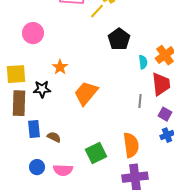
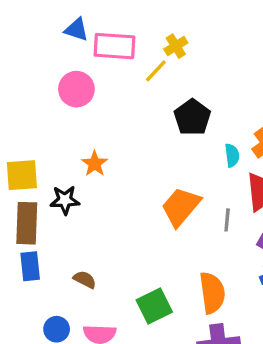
pink circle: (33, 33) -> (76, 89), moved
orange trapezoid: (86, 93) -> (181, 207), moved
blue rectangle: (34, 129) -> (30, 266), moved

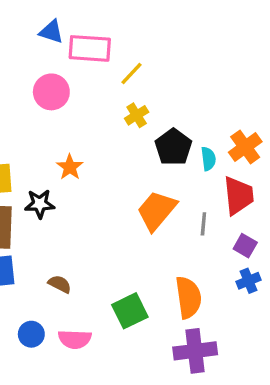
yellow cross: (176, 46) -> (137, 115), moved
black pentagon: (192, 117) -> (173, 147), moved

